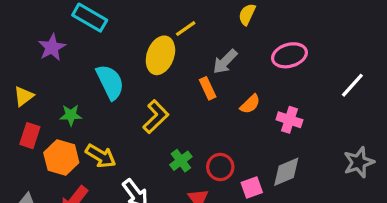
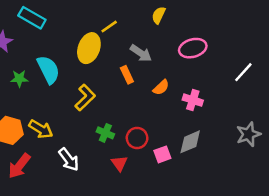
gray arrow: (225, 62) -> (141, 53), turned -100
green star: (71, 115) -> (19, 79), moved
green cross: (181, 161) -> (105, 133), turned -30

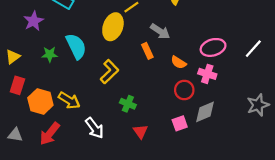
pink ellipse: (193, 48) -> (213, 47), moved
orange semicircle: (161, 87) -> (179, 62), turned 77
red circle: (137, 138) -> (184, 90), moved

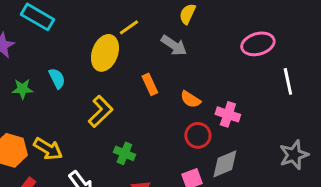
gray arrow: (160, 31) -> (174, 45), moved
cyan semicircle: (76, 46) -> (57, 78), size x0.6
pink ellipse: (213, 47) -> (258, 44), moved
white line: (253, 49) -> (288, 81), turned -54

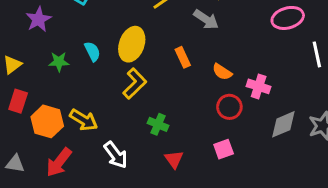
yellow ellipse: (105, 53) -> (132, 44), moved
gray diamond: (225, 164) -> (283, 124), moved

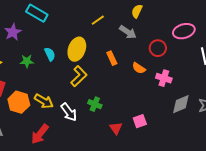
red circle: (229, 107) -> (158, 48), moved
white arrow: (116, 155) -> (69, 112), moved
red triangle: (174, 159) -> (116, 128), moved
red arrow: (59, 162) -> (40, 134), moved

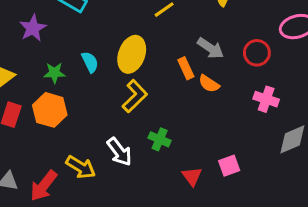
gray arrow: (128, 32) -> (211, 48), moved
orange semicircle: (139, 68) -> (209, 84), moved
yellow arrow: (44, 101) -> (81, 167), moved
orange hexagon: (19, 102) -> (50, 110), moved
red arrow: (40, 134) -> (44, 186), moved

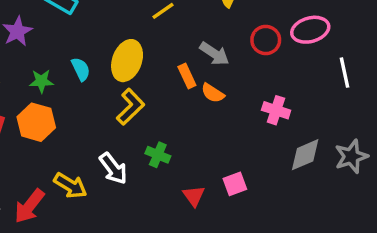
red circle: (257, 53) -> (266, 40), moved

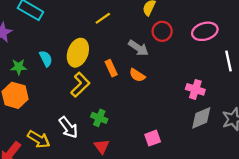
red circle: (266, 40) -> (162, 31), moved
orange rectangle: (187, 76) -> (111, 68), moved
pink cross: (276, 110) -> (195, 89), moved
red triangle: (194, 196) -> (102, 146), moved

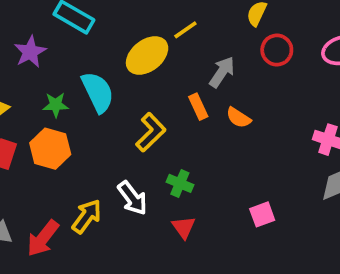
gray arrow: (138, 48) -> (222, 72), moved, turned -90
yellow ellipse: (78, 53) -> (147, 55), moved, turned 32
cyan semicircle: (46, 59) -> (98, 92), size x1.6
yellow arrow: (39, 139) -> (87, 216), turned -85

